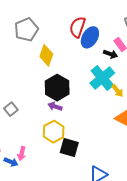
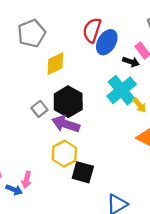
yellow diamond: (46, 55) -> (55, 64), turned 45
purple arrow: (55, 106) -> (66, 124), size x1.6
gray square: (11, 109) -> (39, 109), moved

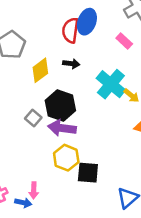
blue ellipse: (107, 42) -> (87, 22), moved
black arrow: (131, 62) -> (71, 64), moved

